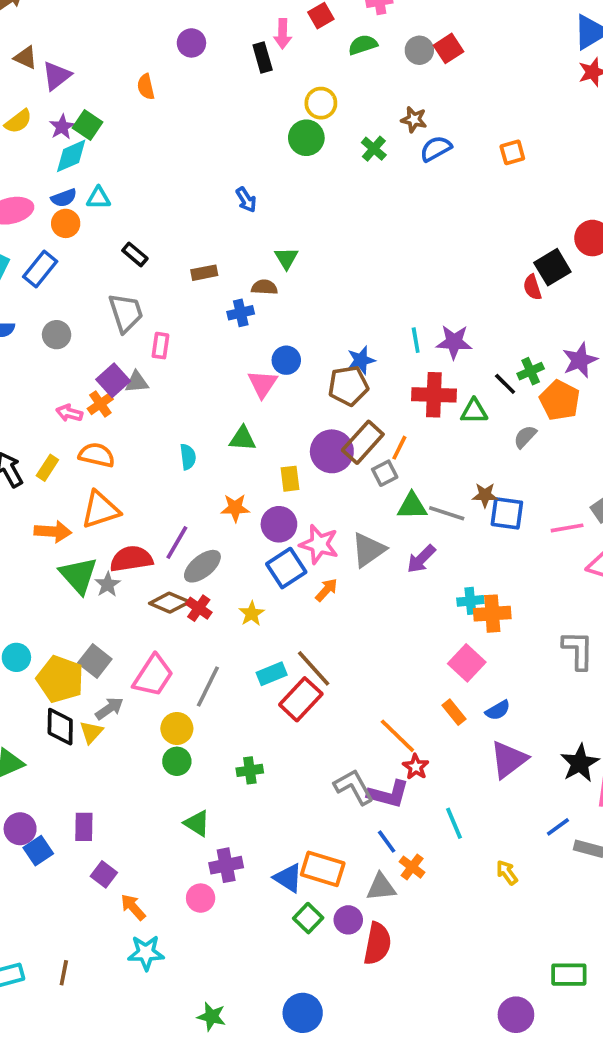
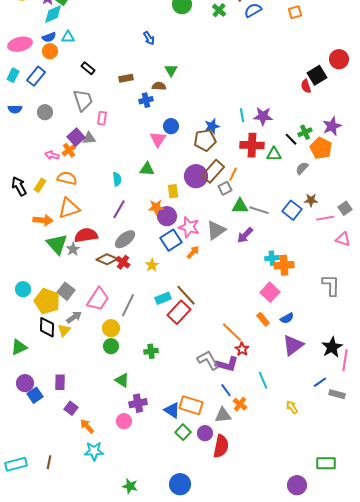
brown star: (485, 495) -> (311, 200), moved
orange star: (235, 508) -> (156, 207), moved
blue square: (507, 513) -> (292, 210), turned 30
purple line: (177, 543) -> (119, 209), moved

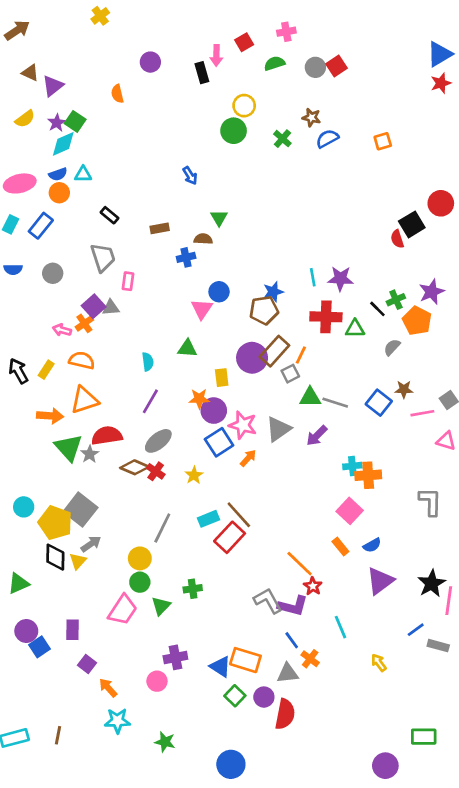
gray square: (66, 291) -> (80, 510), size x1.4
pink trapezoid: (98, 299) -> (123, 610), moved
green triangle: (122, 380) -> (161, 606), moved, turned 42
green star: (130, 486) -> (165, 742), moved

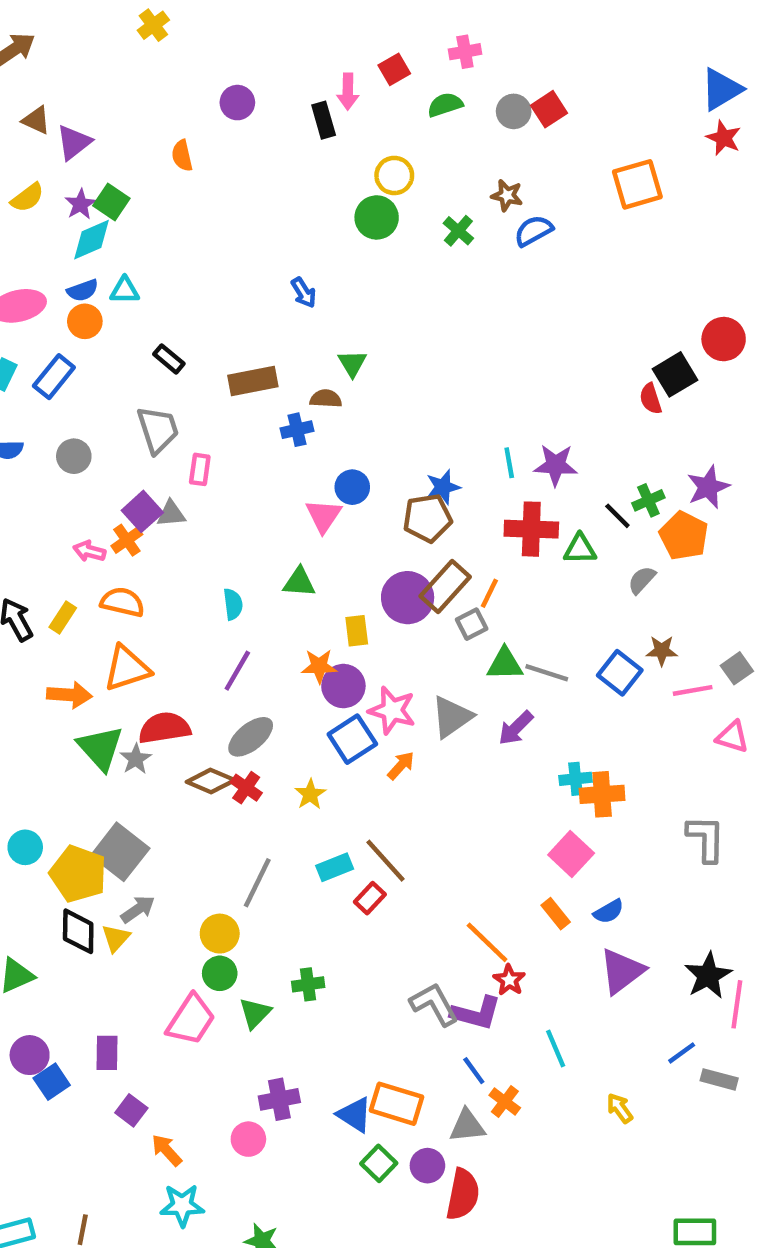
red star: (441, 83) -> (724, 138), turned -30
orange square: (383, 141) -> (637, 184), moved, size x1.6
brown rectangle: (160, 228) -> (253, 381), size x1.5
red rectangle: (230, 537) -> (370, 898), size x0.6

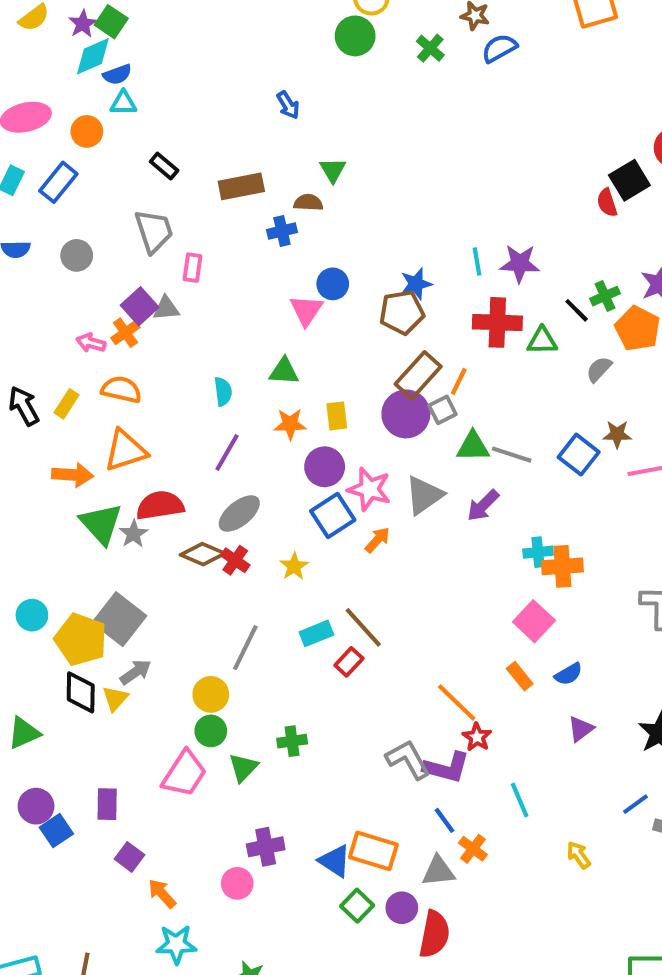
blue semicircle: (83, 290) -> (117, 75), moved
purple circle: (408, 598) -> (406, 414), moved
orange star: (319, 666) -> (290, 424), moved
purple triangle: (622, 971) -> (581, 729), size x0.6

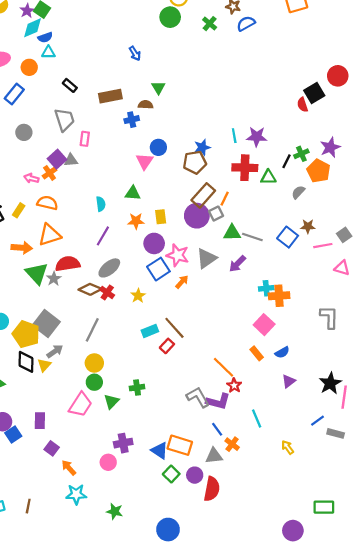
black line: (577, 310) -> (286, 161), turned 72
gray line: (245, 648) -> (92, 330), moved

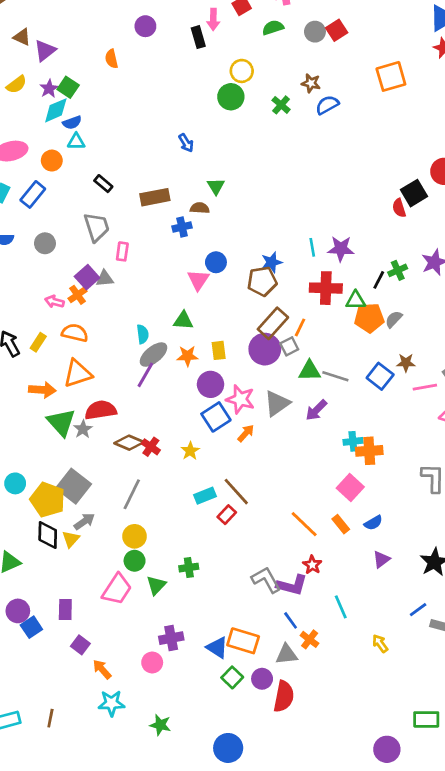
orange pentagon: (319, 171) -> (369, 318), moved, turned -30
gray ellipse: (109, 268) -> (154, 355), moved
orange line: (224, 367) -> (304, 524), moved

